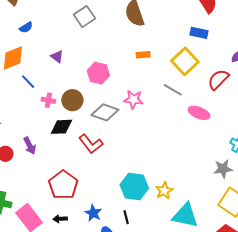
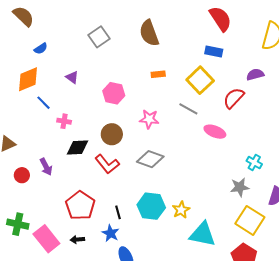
brown circle: (72, 100) -> (112, 134), moved
gray diamond: (105, 112) -> (150, 159), moved
black line: (126, 217) -> (118, 212), moved

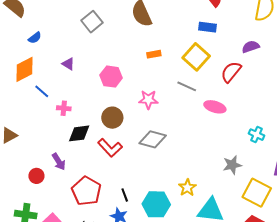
purple arrow: (46, 167) -> (59, 162), moved
red circle: (22, 175) -> (36, 176), moved
gray star: (240, 187) -> (232, 165), moved
cyan hexagon: (151, 206) -> (156, 204), moved

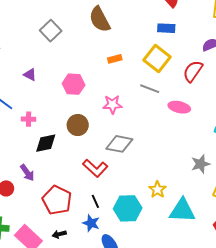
red L-shape: (110, 148) -> (95, 168), moved

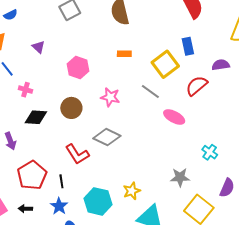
blue rectangle: (166, 28) -> (188, 46), moved, turned 60
black line: (95, 201) -> (61, 181), moved

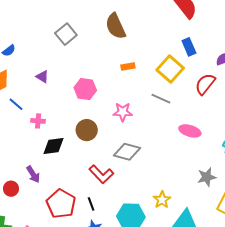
pink ellipse: (174, 117) -> (190, 131), moved

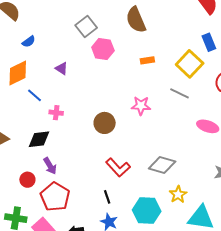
pink hexagon: (85, 89) -> (103, 49), moved
black diamond: (54, 146) -> (39, 139), moved
gray diamond: (127, 152) -> (162, 165), moved
red pentagon: (61, 204) -> (55, 197), moved

